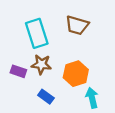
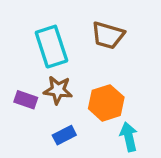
blue rectangle: (46, 97) -> (64, 135), turned -63

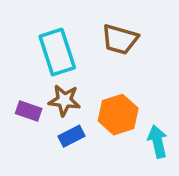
blue rectangle: (64, 135) -> (72, 136), moved
cyan arrow: (129, 137) -> (158, 141), moved

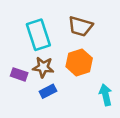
orange hexagon: (118, 115) -> (79, 62), moved

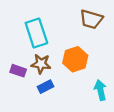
brown trapezoid: (80, 26) -> (91, 19), moved

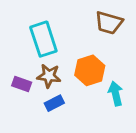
cyan arrow: (100, 90) -> (116, 94), moved

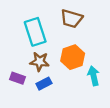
brown trapezoid: (109, 23) -> (71, 19), moved
purple rectangle: (22, 84) -> (18, 78), moved

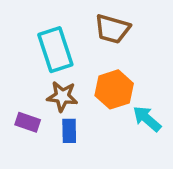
cyan arrow: (93, 76) -> (147, 119), turned -36
blue rectangle: (44, 84) -> (69, 131), turned -64

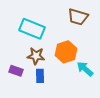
brown trapezoid: (112, 29) -> (78, 17), moved
cyan rectangle: (55, 50) -> (32, 29), turned -50

